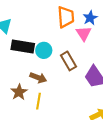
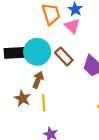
cyan circle: (44, 50) -> (37, 52), size x1.6
brown arrow: (38, 78) -> (38, 80), turned -77

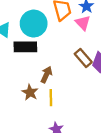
cyan circle: (37, 52) -> (34, 24), moved
brown rectangle: (64, 56) -> (83, 58), moved

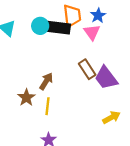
cyan circle: (34, 24) -> (40, 26), size x0.6
black rectangle: (25, 47) -> (58, 28), moved

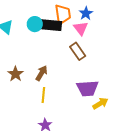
brown rectangle: (87, 69) -> (78, 51), moved
purple trapezoid: (106, 78) -> (87, 88), moved, turned -55
brown star: (26, 98) -> (16, 74), moved

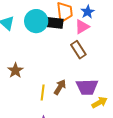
cyan circle: (35, 24) -> (36, 21), size x1.5
pink triangle: (81, 28) -> (82, 27), turned 35
brown arrow: (42, 73) -> (60, 87), moved

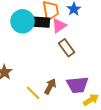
pink triangle: (82, 27) -> (59, 26), moved
yellow line: (43, 92) -> (33, 93), turned -49

